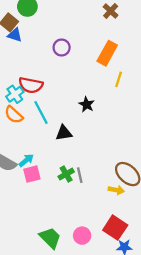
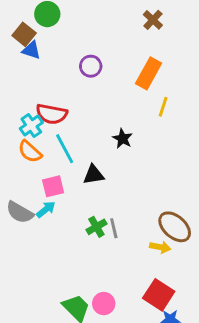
pink square: (32, 174) -> (53, 186), moved
pink circle: (82, 236) -> (104, 304), moved

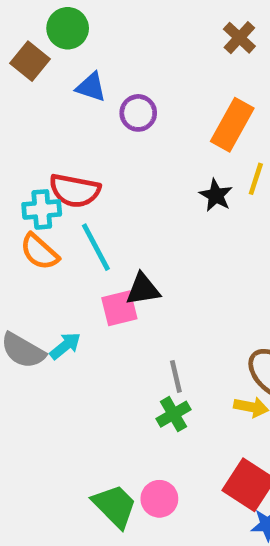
blue triangle: (31, 50) -> (91, 87), moved
cyan cross: (31, 126) -> (42, 209), turned 30
black star: (123, 139) -> (216, 195), moved
pink square: (53, 186) -> (119, 308), moved
green cross: (96, 227) -> (173, 414), moved

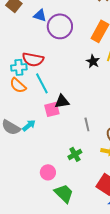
purple circle: (138, 113) -> (60, 26), size x1.6
gray line: (176, 376) -> (87, 124), moved
pink circle: (159, 499) -> (48, 172), moved
green trapezoid: (115, 506) -> (64, 193), moved

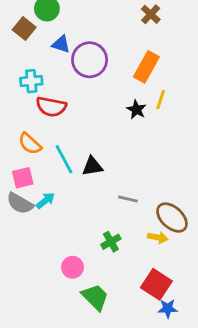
cyan cross: (19, 67) -> (31, 81), moved
cyan line: (42, 83) -> (64, 159), moved
pink square: (52, 109) -> (23, 178), moved
gray line: (87, 124) -> (128, 199), turned -64

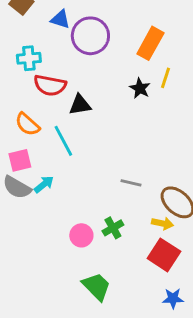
black triangle: (92, 166) -> (80, 105), moved
pink circle: (72, 267) -> (81, 235), moved
red square: (156, 284) -> (164, 255), moved

